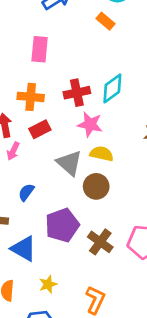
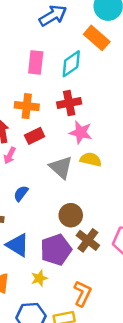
orange rectangle: (106, 21) -> (97, 38), size x1.5
cyan diamond: (112, 88) -> (71, 64), moved
brown circle: (96, 186) -> (71, 215), moved
purple pentagon: (62, 225) -> (56, 250), moved

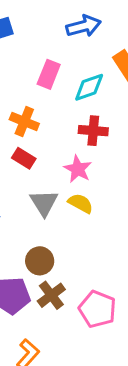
red cross: (69, 103) -> (93, 131), moved
red rectangle: (35, 136) -> (24, 158), turned 42

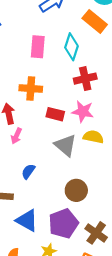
cyan diamond: (89, 87) -> (71, 47), turned -35
red rectangle: (24, 158) -> (55, 114), moved
brown cross: (51, 295) -> (96, 233), moved

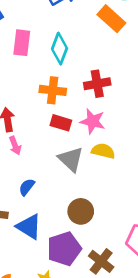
pink rectangle: (38, 47) -> (22, 43), moved
cyan diamond: (71, 47) -> (60, 49), moved
orange cross: (31, 88) -> (53, 90), moved
pink arrow: (16, 136) -> (15, 146), turned -49
blue triangle: (27, 220) -> (29, 227), moved

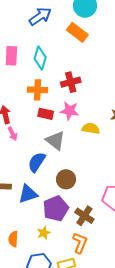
yellow semicircle: (103, 151) -> (91, 128), moved
blue semicircle: (27, 187) -> (37, 162), moved, size x1.5
blue triangle: (29, 227) -> (28, 194), turned -45

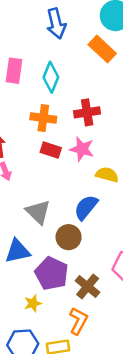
blue arrow: (40, 16) -> (56, 24), turned 105
gray triangle: (55, 141) -> (38, 212), moved
blue semicircle: (37, 162) -> (86, 207), moved
purple pentagon: (56, 208) -> (52, 273), turned -30

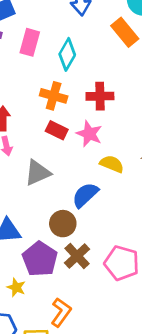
gray triangle: (38, 212) -> (37, 173), moved, turned 44
brown cross: (88, 287) -> (77, 256), moved
yellow star: (33, 303) -> (16, 287), turned 30

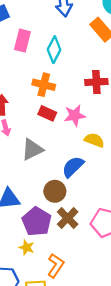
red cross: (100, 96) -> (96, 82), moved
pink star: (89, 134) -> (75, 115), turned -30
yellow star: (16, 287) -> (27, 247), moved

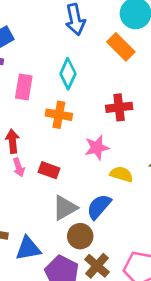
pink rectangle: (22, 41) -> (24, 87), moved
red rectangle: (47, 113) -> (49, 170), moved
gray triangle: (32, 149) -> (65, 208), moved

